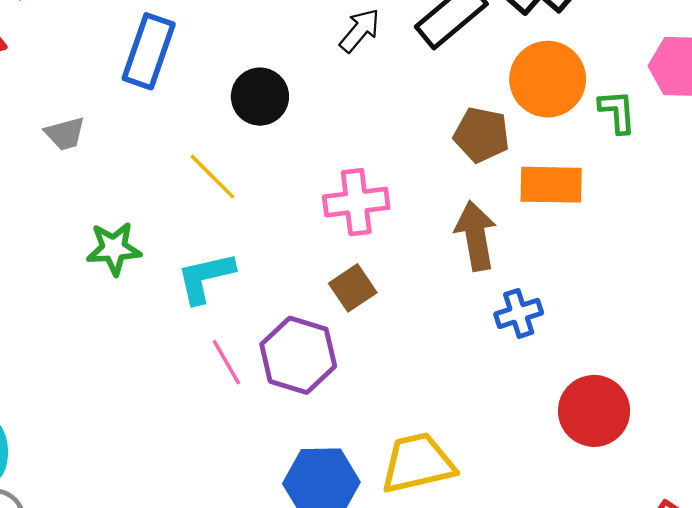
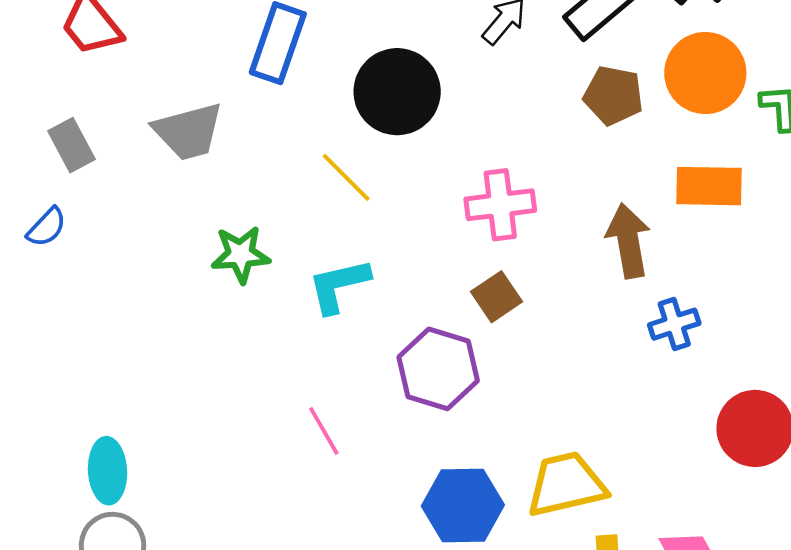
black circle: (260, 97) -> (397, 92), size x1.4
gray trapezoid: (65, 134) -> (188, 131), size x1.6
brown pentagon: (481, 135) -> (613, 95), moved
pink line: (226, 362) -> (324, 431), moved

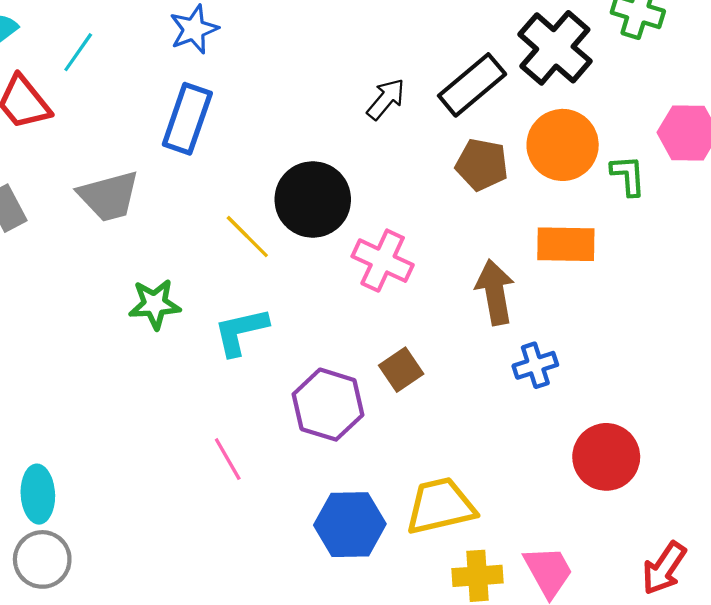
black circle: (397, 92) -> (313, 199), moved
pink cross: (500, 205) -> (383, 261), turned 32
brown square: (497, 297) -> (401, 370), moved

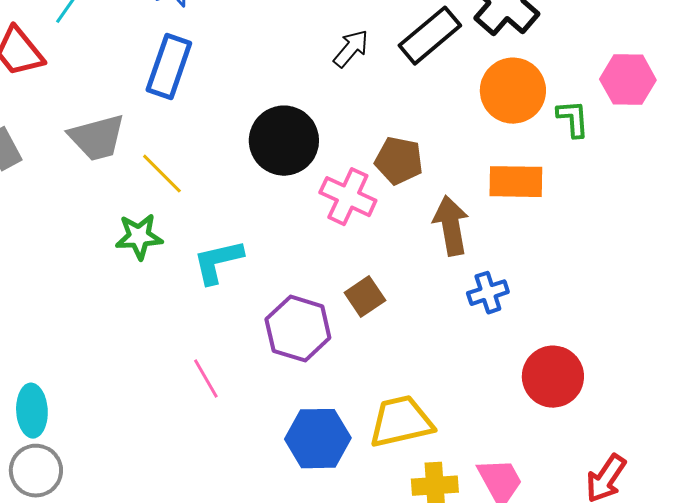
brown pentagon: (482, 165) -> (399, 161), moved
yellow line: (247, 237) -> (162, 174), moved

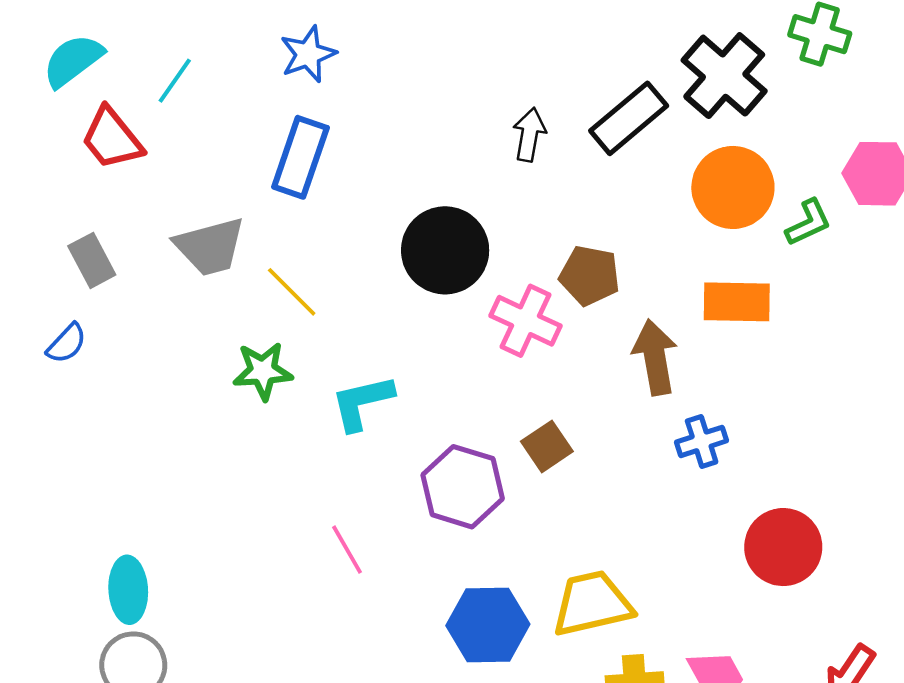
black arrow: (351, 49) -> (529, 135), turned -30
green L-shape: (573, 119) -> (808, 223), turned 69

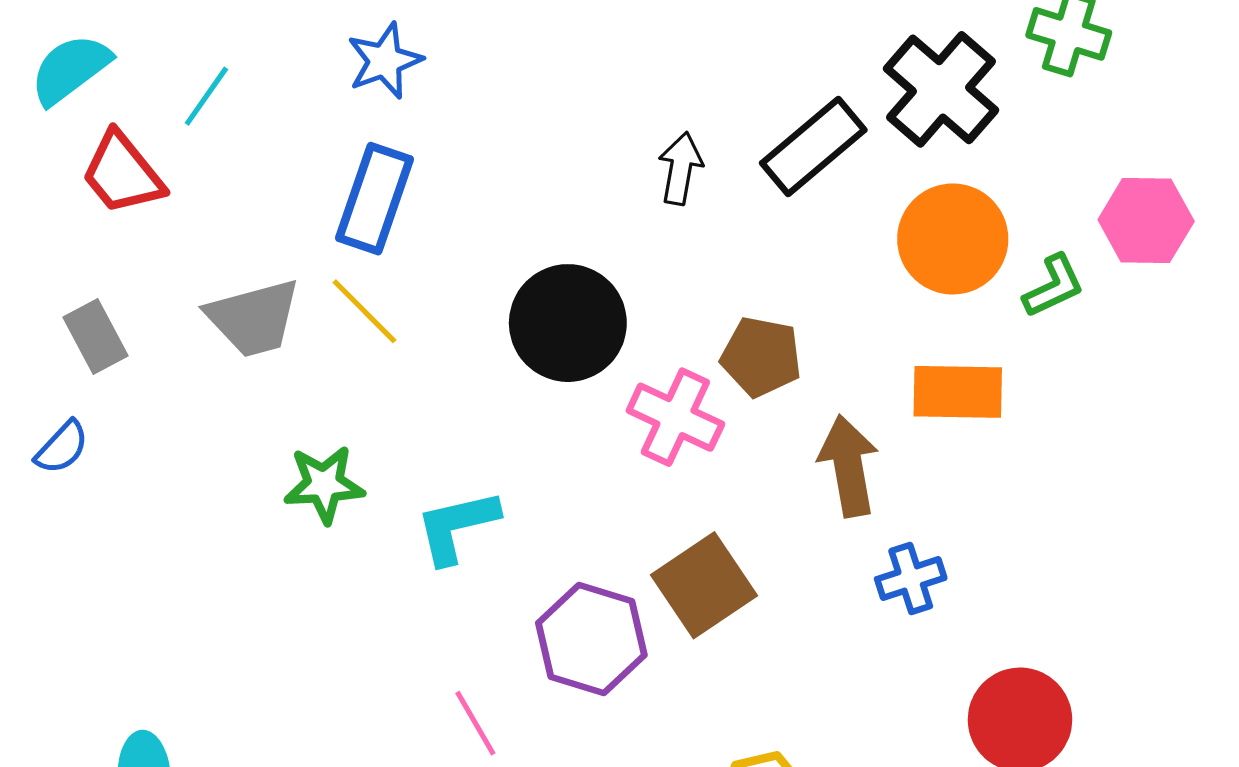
yellow line: (292, 292) -> (364, 311), moved
brown square: (547, 446) -> (704, 585), size x1.5
pink line: (347, 550) -> (475, 723), moved

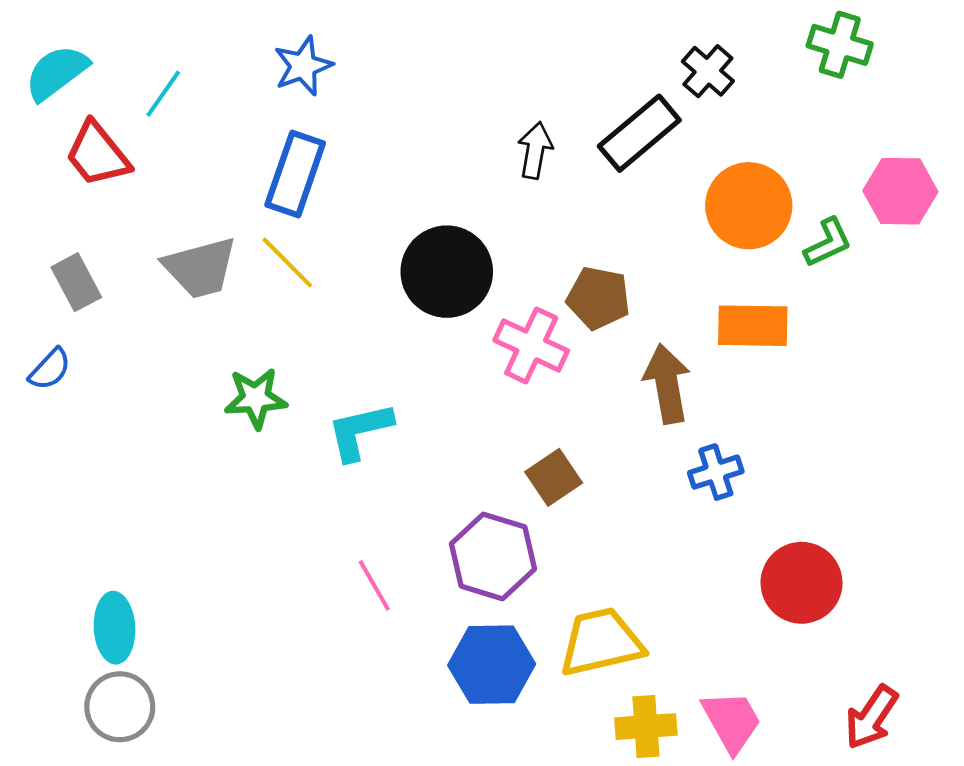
black cross: (941, 89) -> (708, 71), moved, size x0.6
brown square: (704, 585) -> (554, 477), size x0.7
purple hexagon: (591, 639) -> (493, 556), moved

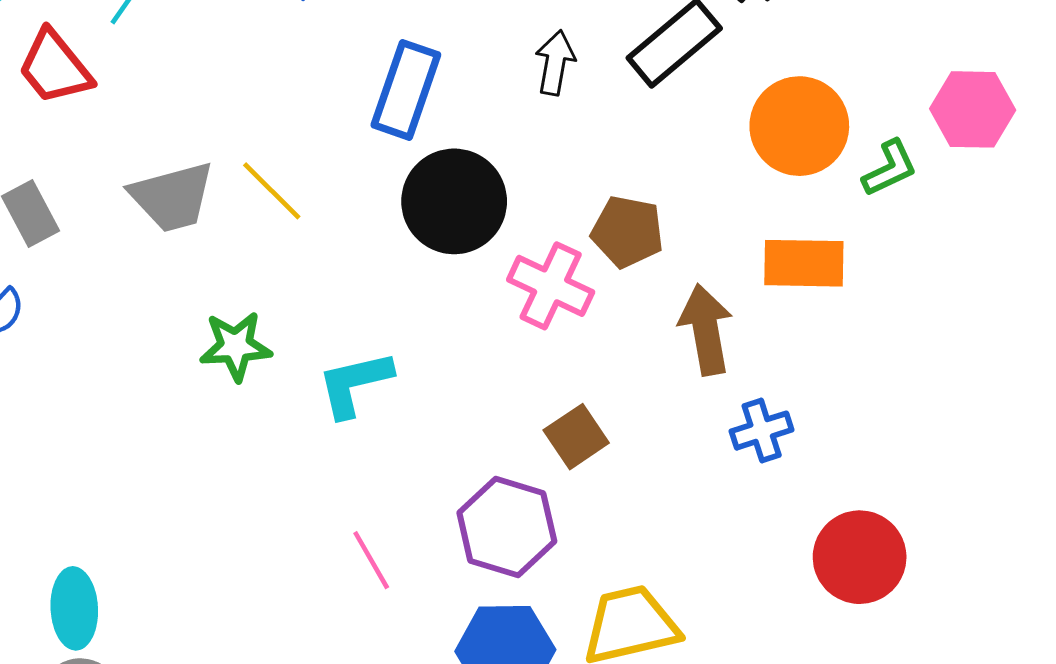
blue rectangle: (295, 174) -> (406, 90), moved

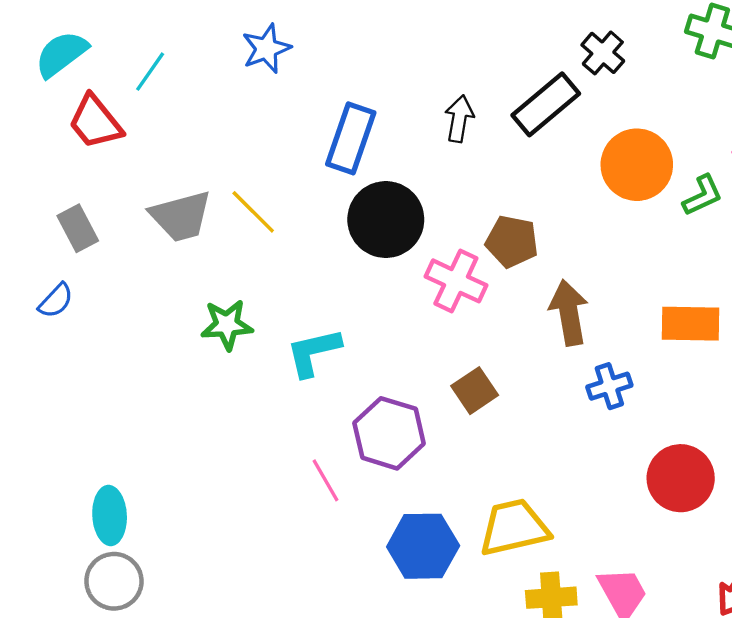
orange rectangle: (804, 263) -> (691, 324), moved
purple hexagon: (507, 527) -> (389, 433), moved

